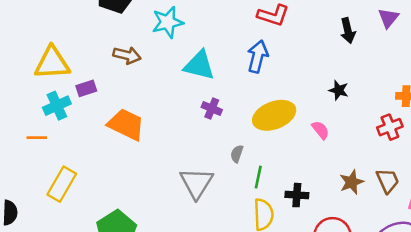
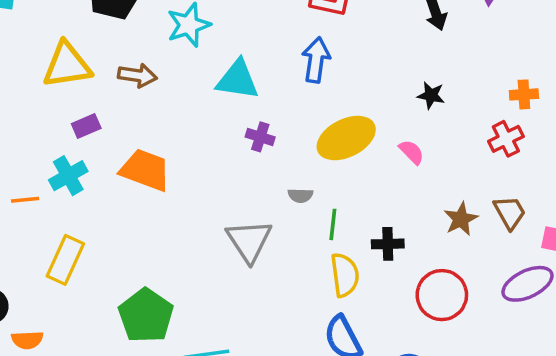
yellow triangle: (52, 63) -> (67, 65), moved
cyan cross: (57, 106) -> (68, 176), moved
gray semicircle: (237, 154) -> (300, 195), turned -102

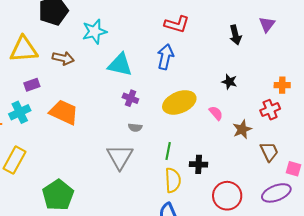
gray semicircle: (300, 195) -> (135, 127), moved
brown star: (461, 219) -> (242, 129), moved

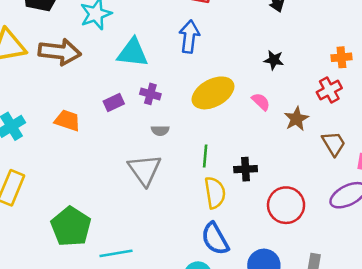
brown arrow: (63, 58) -> (60, 52), size x1.5
purple rectangle: (32, 85) -> (114, 102), moved
orange trapezoid: (64, 112) -> (67, 121), size x0.7

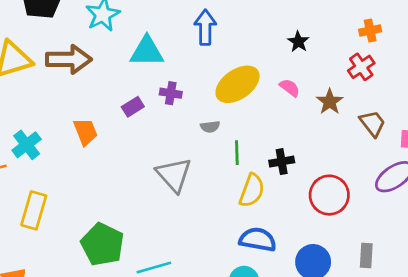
black star: (274, 60) -> (298, 42), turned 30
orange trapezoid: (67, 121) -> (86, 132), turned 56
gray semicircle: (160, 131) -> (210, 127), moved
yellow semicircle: (215, 193) -> (252, 190), turned 36
blue semicircle: (215, 239) -> (258, 240), turned 136

